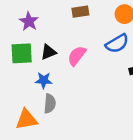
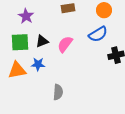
gray semicircle: (50, 104) -> (58, 92), moved
orange triangle: (26, 119) -> (17, 70), moved

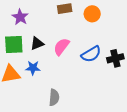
orange circle: (104, 10) -> (92, 14), moved
blue semicircle: (98, 34) -> (91, 54), moved

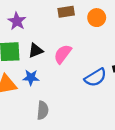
blue semicircle: (91, 54) -> (95, 77), moved
gray semicircle: (54, 97) -> (43, 110), moved

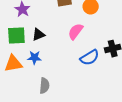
pink semicircle: (63, 54) -> (76, 31), moved

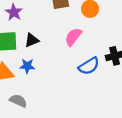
gray semicircle: (44, 86) -> (18, 101), moved, turned -70

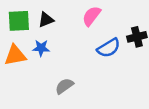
gray semicircle: (18, 101) -> (64, 86), moved, turned -60

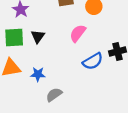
black triangle: (46, 20) -> (38, 36), turned -32
blue star: (41, 48) -> (38, 74), moved

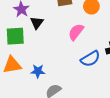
black triangle: (38, 36) -> (37, 23), moved

